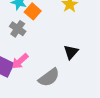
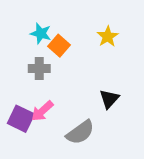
gray cross: (18, 29) -> (39, 68), turned -35

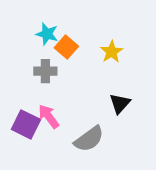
yellow star: (108, 37) -> (112, 52), moved
pink arrow: (42, 111) -> (49, 116), turned 95

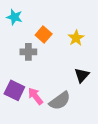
cyan star: (47, 34) -> (14, 17), moved
pink arrow: (49, 116) -> (35, 96), moved

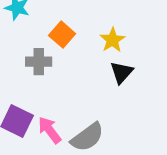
black triangle: (82, 75) -> (121, 72), moved

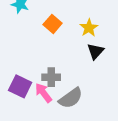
gray cross: (39, 62) -> (51, 77), moved

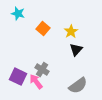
gray cross: (51, 77) -> (42, 70), turned 32
gray semicircle: (71, 98) -> (78, 86), moved

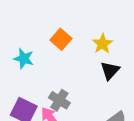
cyan star: (18, 14) -> (24, 59), moved

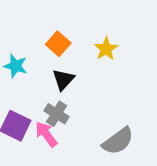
black triangle: (110, 70) -> (63, 80), moved

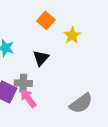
orange square: (58, 44) -> (46, 20), moved
gray cross: (56, 114) -> (23, 83), moved, turned -30

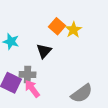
orange square: (46, 20) -> (57, 26), moved

